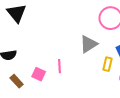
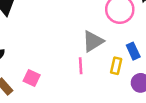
pink line: (60, 66) -> (81, 66), moved

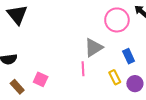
yellow rectangle: (116, 66) -> (115, 77), moved, turned -40

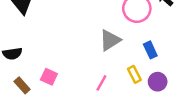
pink line: (83, 69) -> (101, 83), moved, turned 32

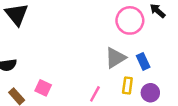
gray triangle: (110, 40) -> (115, 58), moved
yellow rectangle: (134, 74) -> (127, 86), turned 35

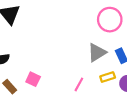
yellow rectangle: (127, 86) -> (108, 77), turned 64

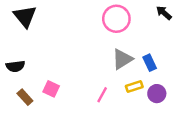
pink circle: (110, 20) -> (116, 19), moved

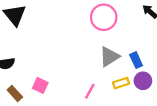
purple circle: (157, 94) -> (143, 81), moved

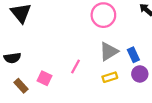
yellow rectangle: (121, 83) -> (110, 77), moved
pink line: (90, 91) -> (76, 66), moved

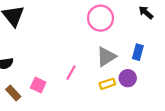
blue rectangle: (133, 55) -> (138, 52), moved, turned 40
purple circle: (140, 74) -> (128, 78), moved

